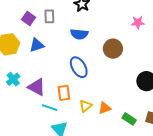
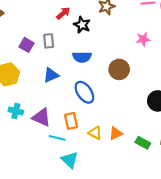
blue triangle: (37, 45) -> (51, 75), moved
cyan cross: (13, 79) -> (16, 111), turned -32
yellow triangle: (85, 106) -> (95, 133), turned -48

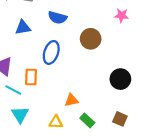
blue ellipse: (84, 92) -> (51, 52), turned 40
yellow triangle: (95, 133) -> (56, 122), moved, turned -40
green rectangle: (143, 143) -> (87, 120), moved

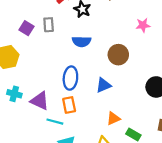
blue triangle: (23, 27) -> (103, 85), moved
blue ellipse: (51, 52) -> (70, 78), moved

